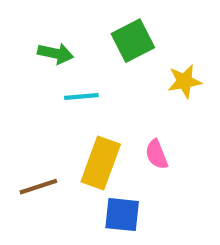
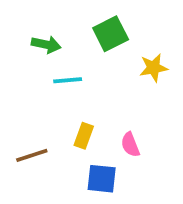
pink semicircle: (157, 154) -> (130, 145), moved
yellow rectangle: (101, 163) -> (84, 136), size x0.6

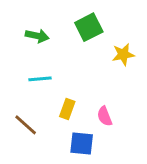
cyan line: (68, 80) -> (40, 79), moved
brown line: (32, 155) -> (26, 125), turned 60

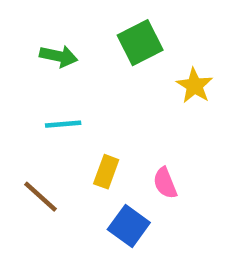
yellow star: (123, 54) -> (194, 86), turned -30
blue square: (82, 144) -> (129, 226), turned 30

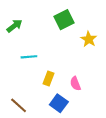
green arrow: (59, 56) -> (14, 26), moved, turned -49
brown line: (40, 197) -> (19, 105), moved

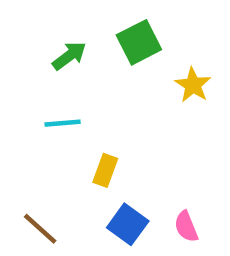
green arrow: (14, 26) -> (69, 56), moved
pink semicircle: (75, 84) -> (186, 227), moved

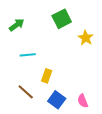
green arrow: (69, 56) -> (17, 25), moved
brown line: (40, 229) -> (26, 92), moved

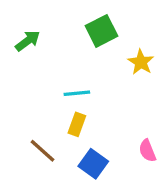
cyan line: (28, 55) -> (77, 93), moved
pink semicircle: (83, 101) -> (147, 151), moved

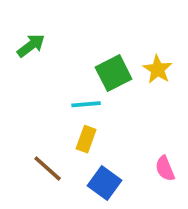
green square: (101, 31) -> (114, 73), moved

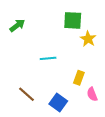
green square: (114, 73) -> (73, 20), moved, turned 30
yellow rectangle: (86, 139) -> (79, 78), moved

